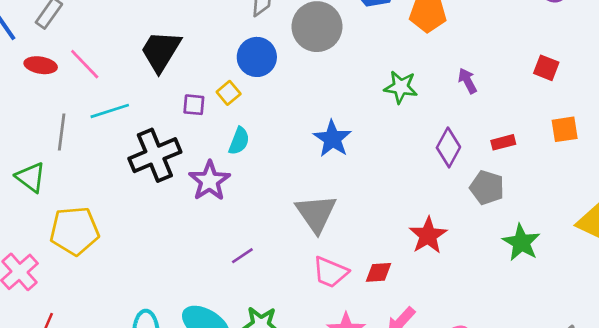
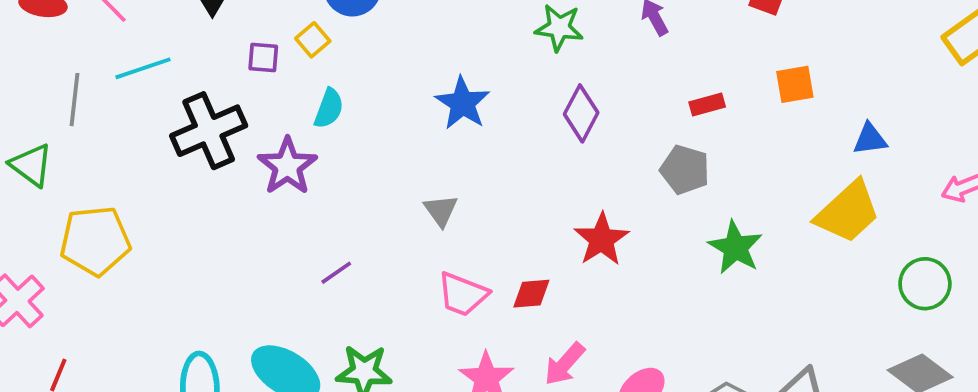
purple diamond: (448, 147) -> (581, 113), moved
gray triangle: (316, 213) -> (441, 210), size x0.6

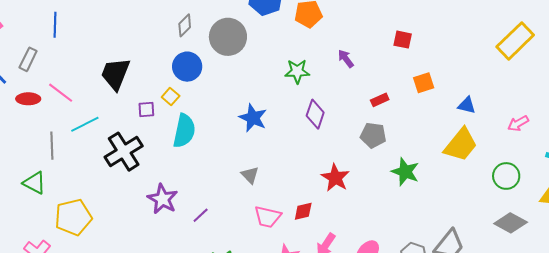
cyan semicircle: (329, 108) -> (184, 131), size x1.6
blue triangle: (870, 139) -> (467, 105), turned 30
purple star: (287, 166) -> (163, 199), moved

